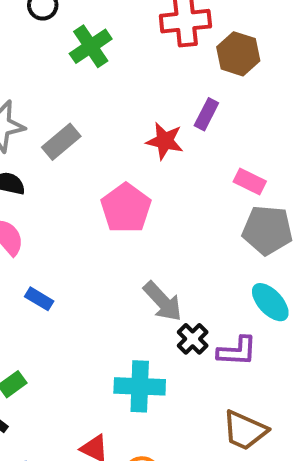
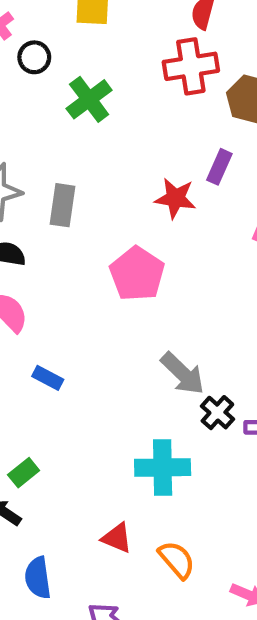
gray rectangle: (61, 142) -> (63, 205), turned -39

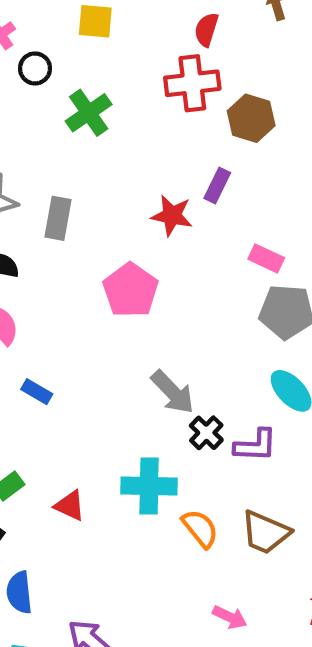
red triangle: (117, 538) -> (70, 506), moved
orange semicircle: (177, 560) -> (200, 528), moved

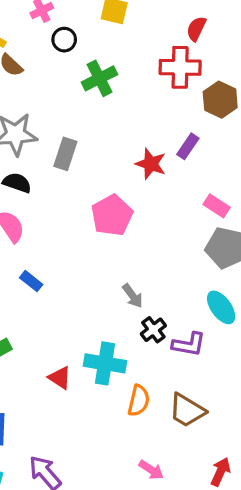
gray arrow: (173, 392) -> (133, 296), size x0.7
red triangle: (70, 506) -> (60, 378), moved
orange semicircle: (200, 528) -> (139, 401), turned 44

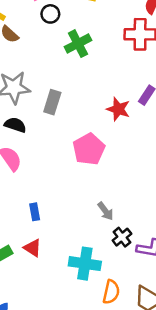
blue rectangle: (31, 281) -> (35, 212), moved, turned 42
red triangle: (60, 378) -> (32, 248), moved

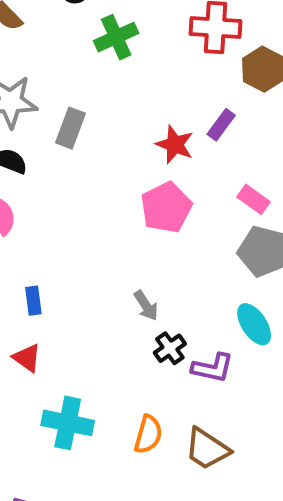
pink pentagon: (89, 149) -> (166, 208), moved
cyan cross: (85, 264) -> (68, 423), moved

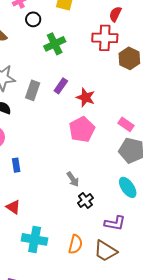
purple rectangle: (221, 125) -> (61, 86), moved
blue rectangle: (33, 301) -> (16, 165), moved
purple L-shape: (213, 368) -> (115, 223), moved

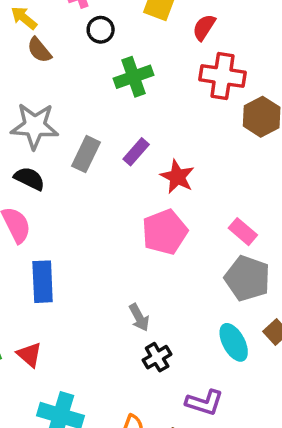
red semicircle: (115, 14) -> (204, 27), moved
blue rectangle: (16, 165) -> (43, 282), size x1.6

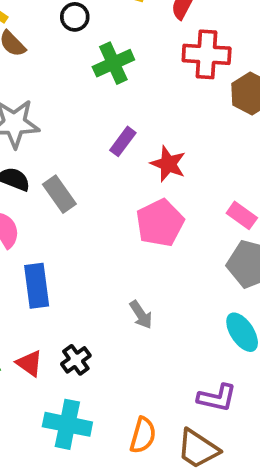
gray rectangle: (86, 154) -> (59, 194), moved, turned -56
black cross: (157, 357) -> (76, 360), moved

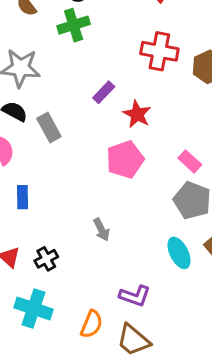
red cross: (207, 54) -> (159, 51), moved
green cross: (113, 63) -> (74, 25), moved
blue rectangle: (37, 286) -> (23, 197), size x0.7
purple L-shape: (217, 398) -> (135, 296), moved

